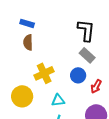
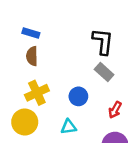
yellow cross: (44, 73) -> (37, 93), moved
blue circle: (78, 75) -> (78, 96), moved

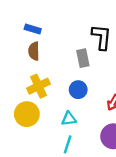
gray rectangle: (104, 72) -> (83, 58), moved, turned 36

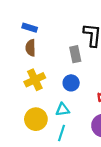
yellow circle: (27, 114) -> (36, 119), moved

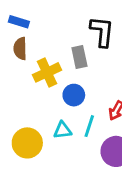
yellow cross: (35, 80) -> (47, 72), moved
cyan line: (61, 133) -> (89, 126), moved

